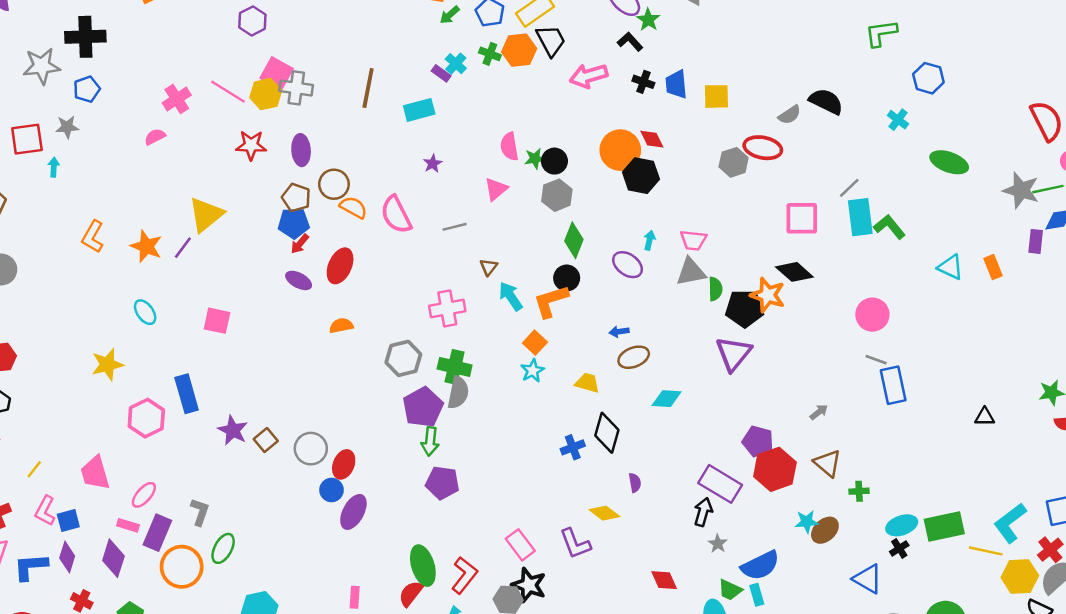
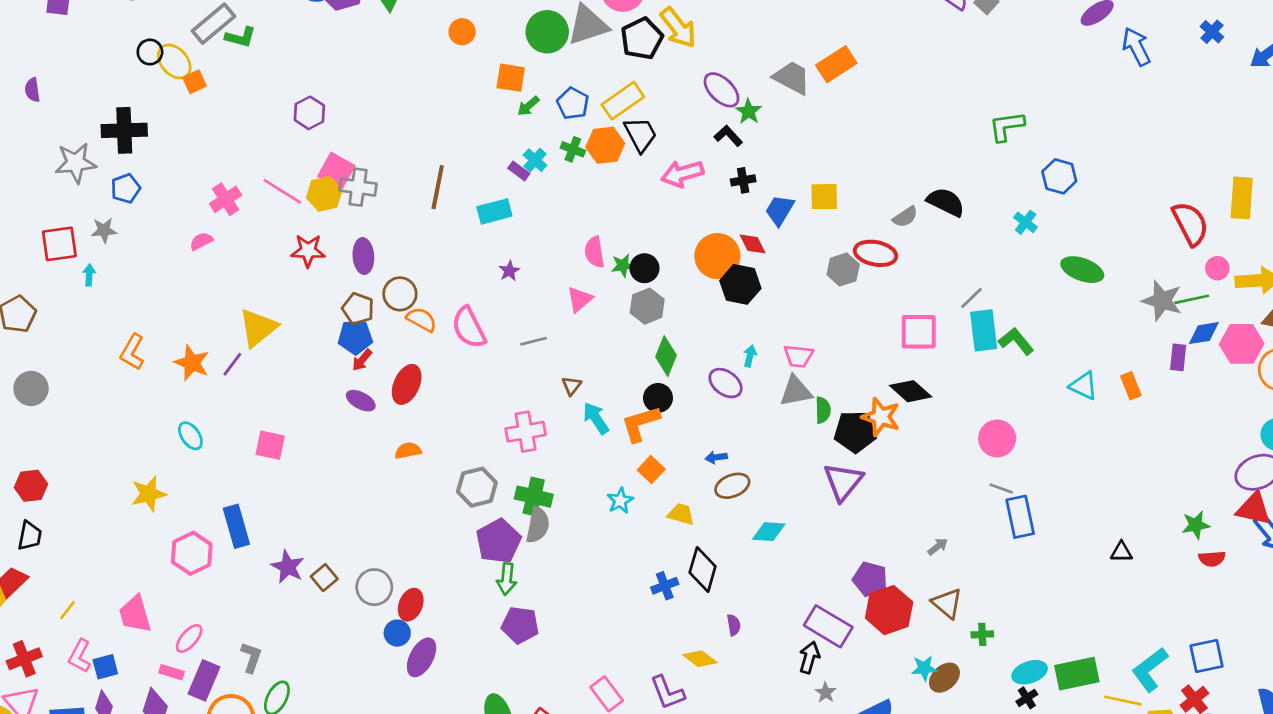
black cross: (643, 82) -> (743, 180), turned -30
blue trapezoid: (676, 84) -> (780, 210), moved, turned 36
orange square: (535, 343) -> (651, 470), moved

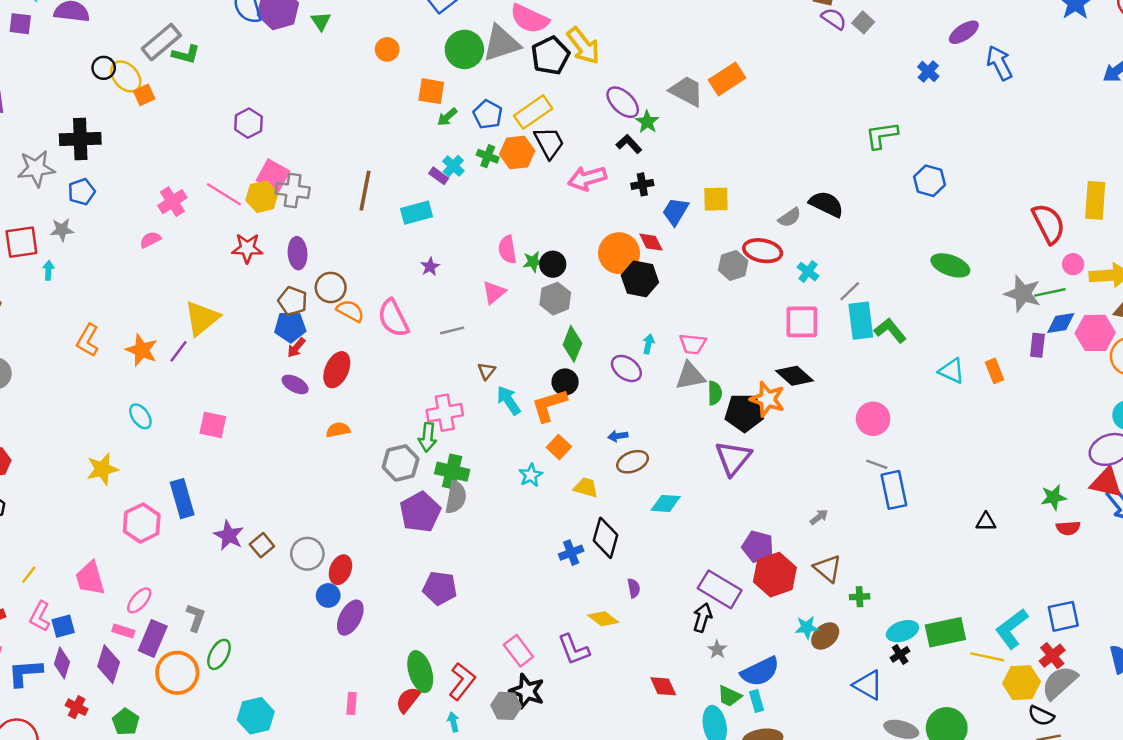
blue cross: (1212, 32) -> (928, 72), moved
cyan cross: (1026, 222) -> (808, 272), moved
green arrow: (507, 579) -> (428, 437), moved

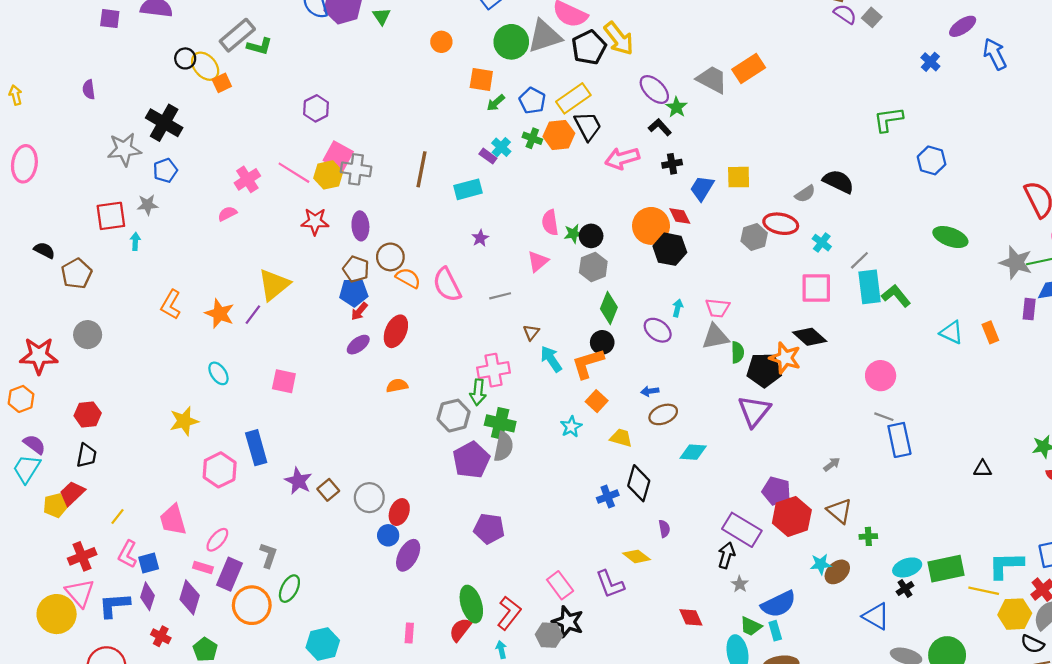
black cross: (80, 139) -> (164, 123), turned 32
purple ellipse: (295, 384) -> (358, 345), turned -65
cyan L-shape: (1012, 629) -> (1006, 565), turned 36

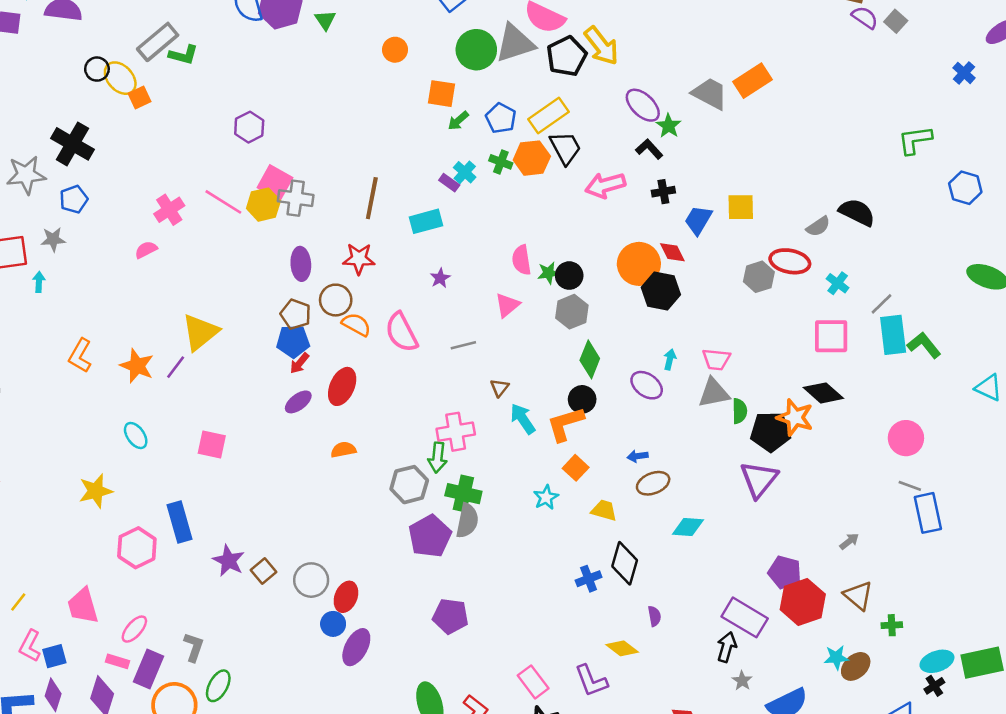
red star: (315, 221) -> (359, 259), moved

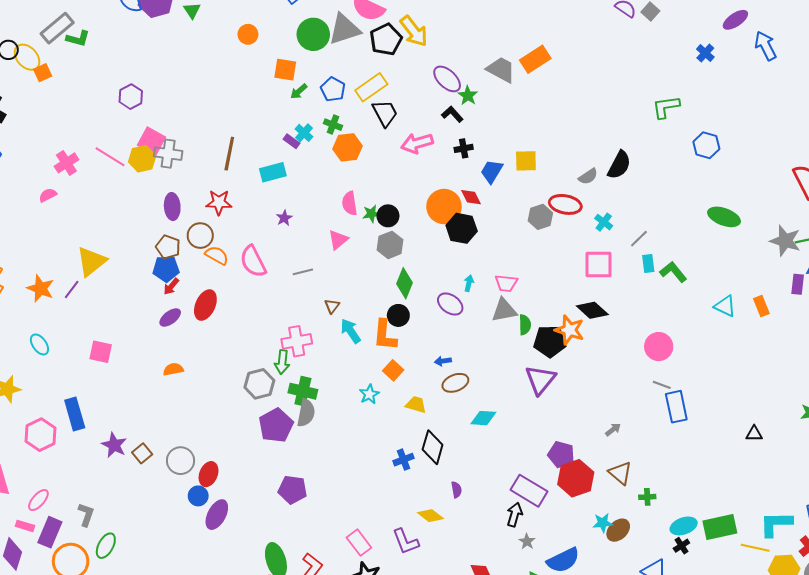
orange hexagon: (532, 158) -> (348, 147), moved
black semicircle: (857, 212) -> (619, 165), turned 92
cyan rectangle: (893, 335) -> (648, 264), size x0.6
orange L-shape: (565, 424) -> (385, 335), turned -68
orange semicircle: (343, 450) -> (173, 369), moved

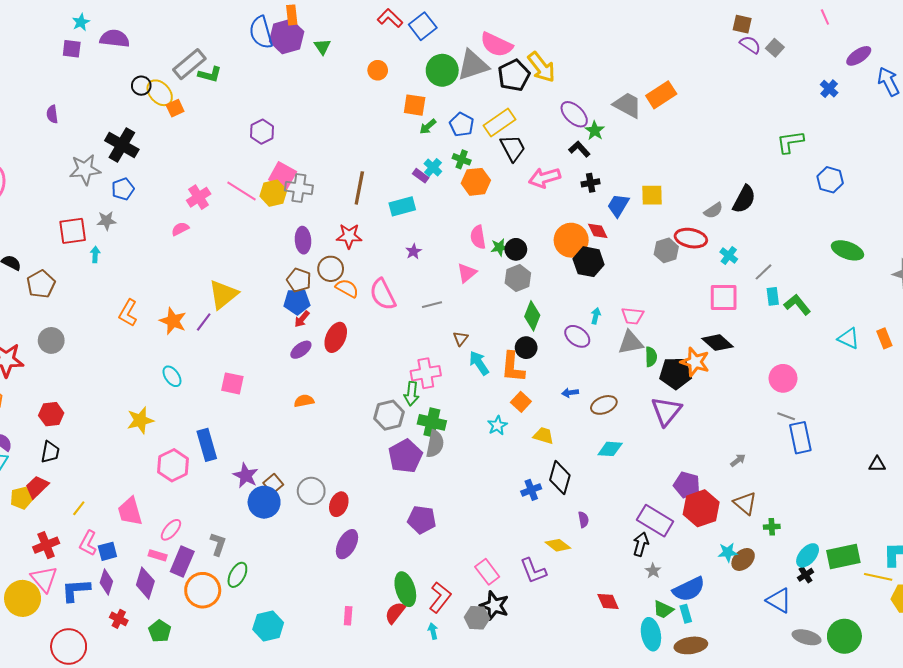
brown ellipse: (455, 383) -> (604, 405), moved
blue circle: (198, 496) -> (264, 502), moved, size x1.6
cyan ellipse: (684, 526) -> (808, 555), turned -30

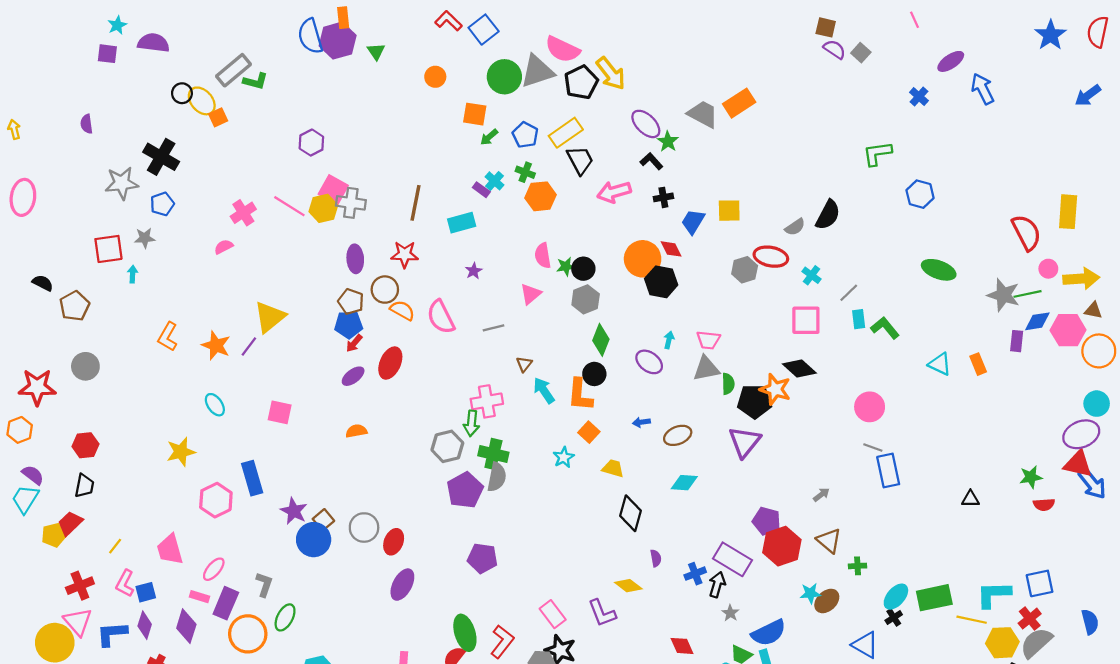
blue cross: (531, 490) -> (695, 574), moved

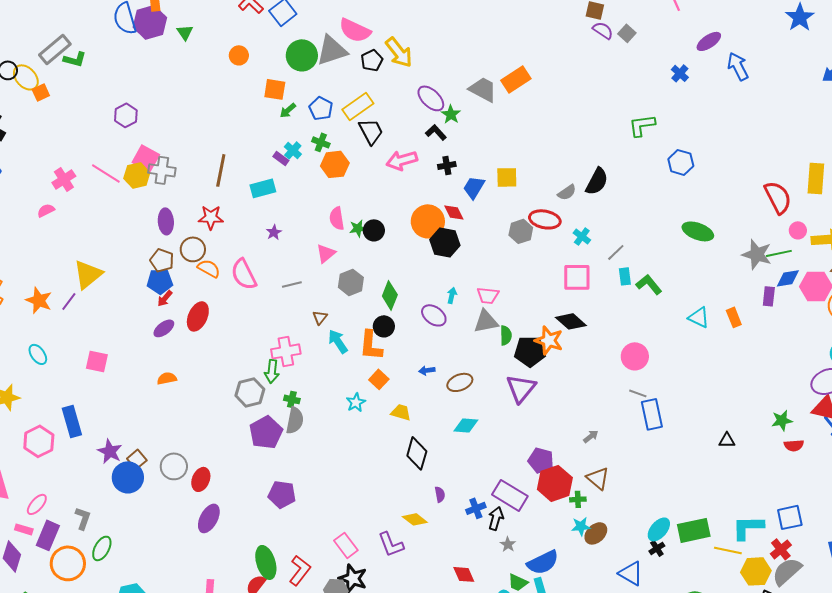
black pentagon: (581, 82) -> (372, 60), size x0.7
gray hexagon: (586, 299) -> (351, 282), moved
green cross: (493, 454) -> (292, 399), size x0.6
green cross: (858, 566) -> (578, 499), moved

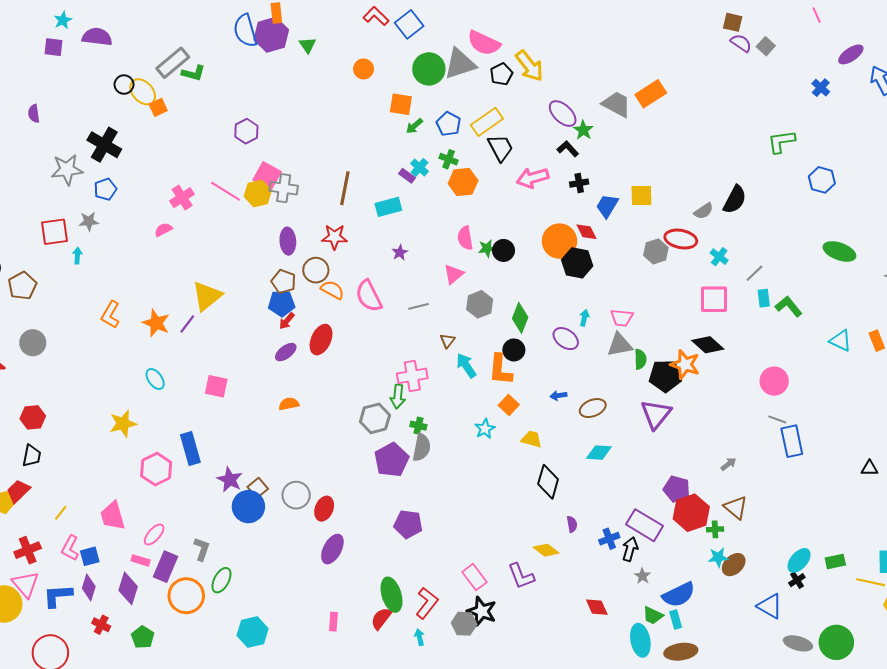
green rectangle: (694, 530) -> (835, 561), size x0.6

